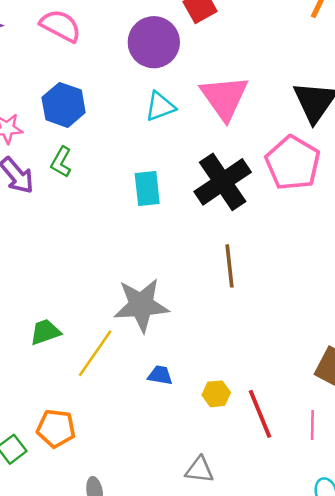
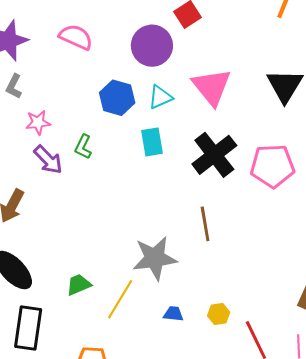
blue hexagon: (64, 105) -> (117, 98), moved
pink pentagon: (293, 163) -> (272, 166), moved, turned -30
cyan rectangle: (147, 189) -> (152, 142), moved
brown line: (229, 266) -> (205, 224), moved
yellow hexagon: (216, 394) -> (219, 314), moved

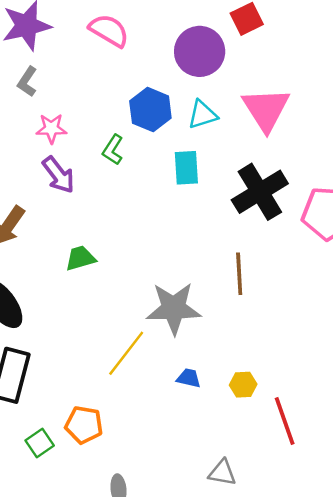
green L-shape: (83, 147) -> (113, 150), moved
green trapezoid: (79, 285) -> (80, 258), moved

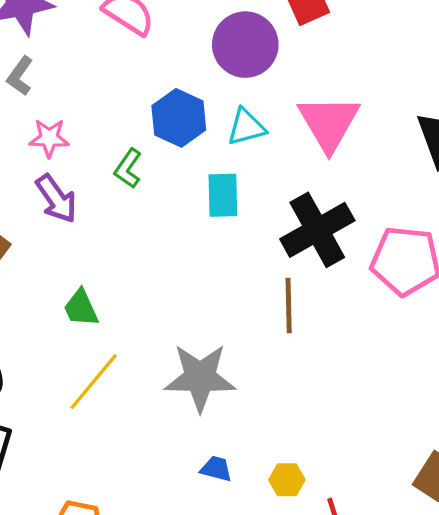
green trapezoid: (80, 258) -> (81, 308), turned -100
brown line: (239, 274) -> (289, 306), moved
yellow line: (126, 353) -> (94, 382), moved

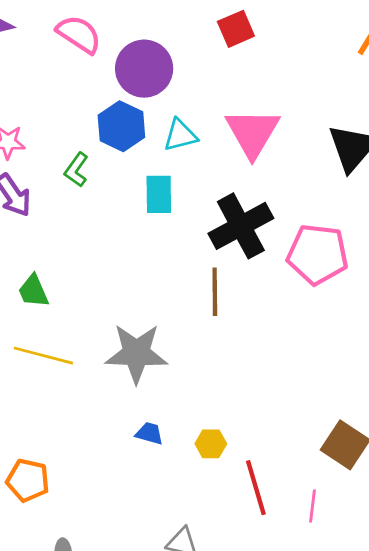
purple circle: (245, 45) -> (144, 69), moved
yellow line: (94, 382) -> (43, 356), turned 64

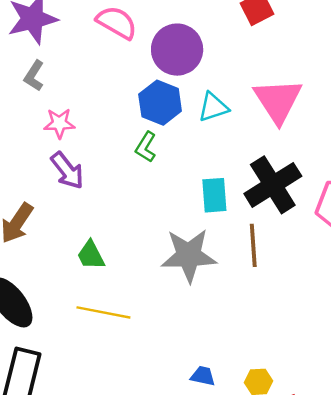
green L-shape: (76, 170) -> (146, 147), moved
cyan rectangle: (159, 194) -> (214, 195), moved
gray star: (136, 353) -> (189, 255), moved

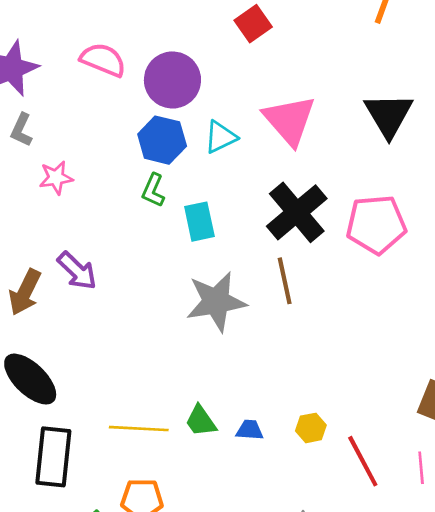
purple arrow: (67, 171) -> (77, 271), moved
cyan rectangle: (214, 195) -> (199, 222), moved
green trapezoid: (91, 255) -> (201, 421), moved
yellow line: (103, 312) -> (139, 429), moved

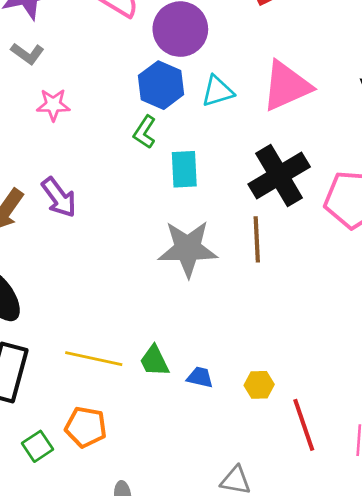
pink triangle: (290, 120) -> (286, 86), turned 38
gray L-shape: (21, 130) -> (27, 54), turned -88

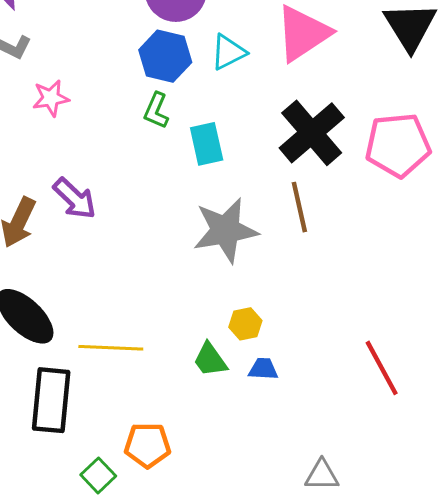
yellow line: (94, 359) -> (111, 348), moved
yellow hexagon: (259, 385) -> (245, 324), moved
red line: (304, 425) -> (382, 368), moved

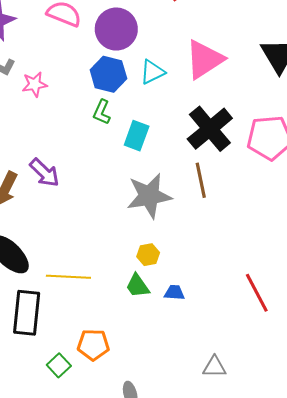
pink star: (51, 98) -> (35, 84), moved
cyan rectangle: (207, 144) -> (137, 136), turned 32
yellow hexagon: (245, 324) -> (148, 255), moved

